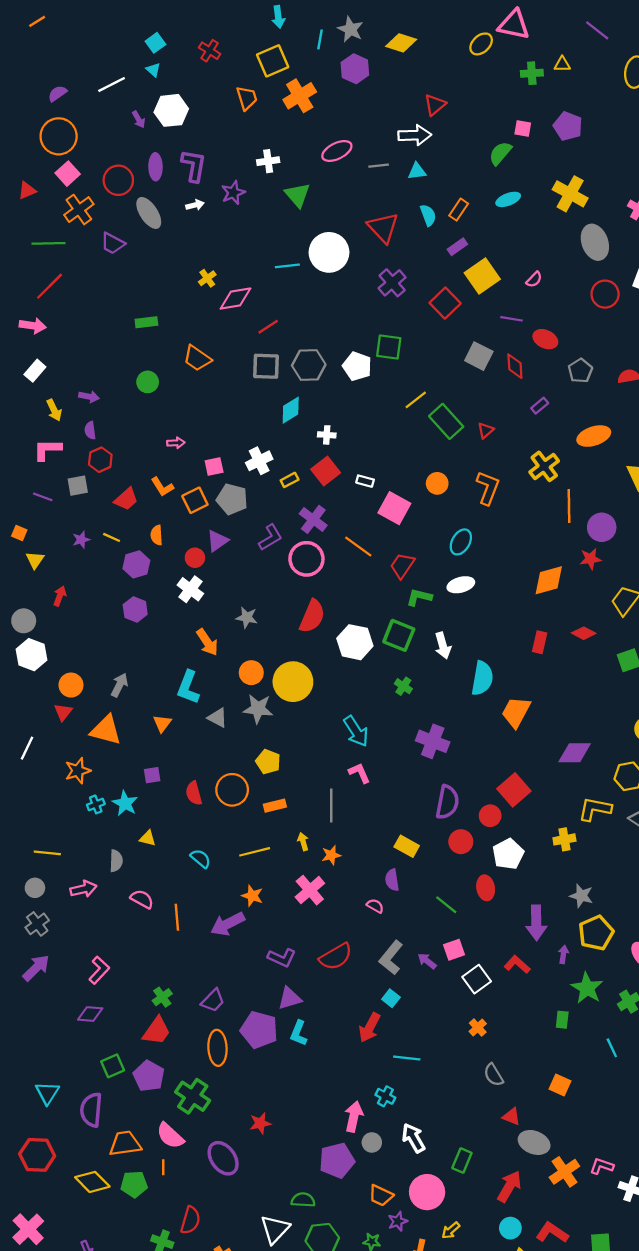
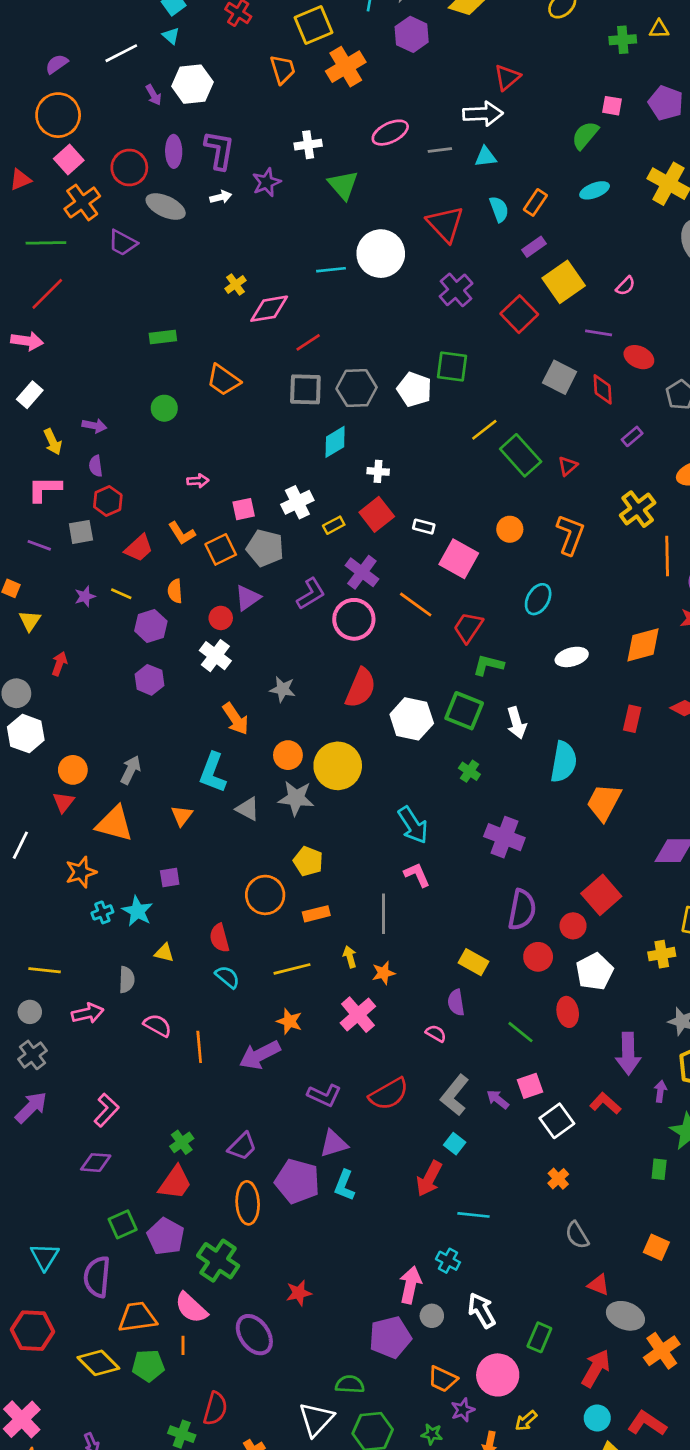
gray ellipse: (149, 213) -> (166, 207), turned -32
white ellipse: (461, 585) -> (572, 657), moved
red semicircle: (194, 793) -> (219, 938), moved

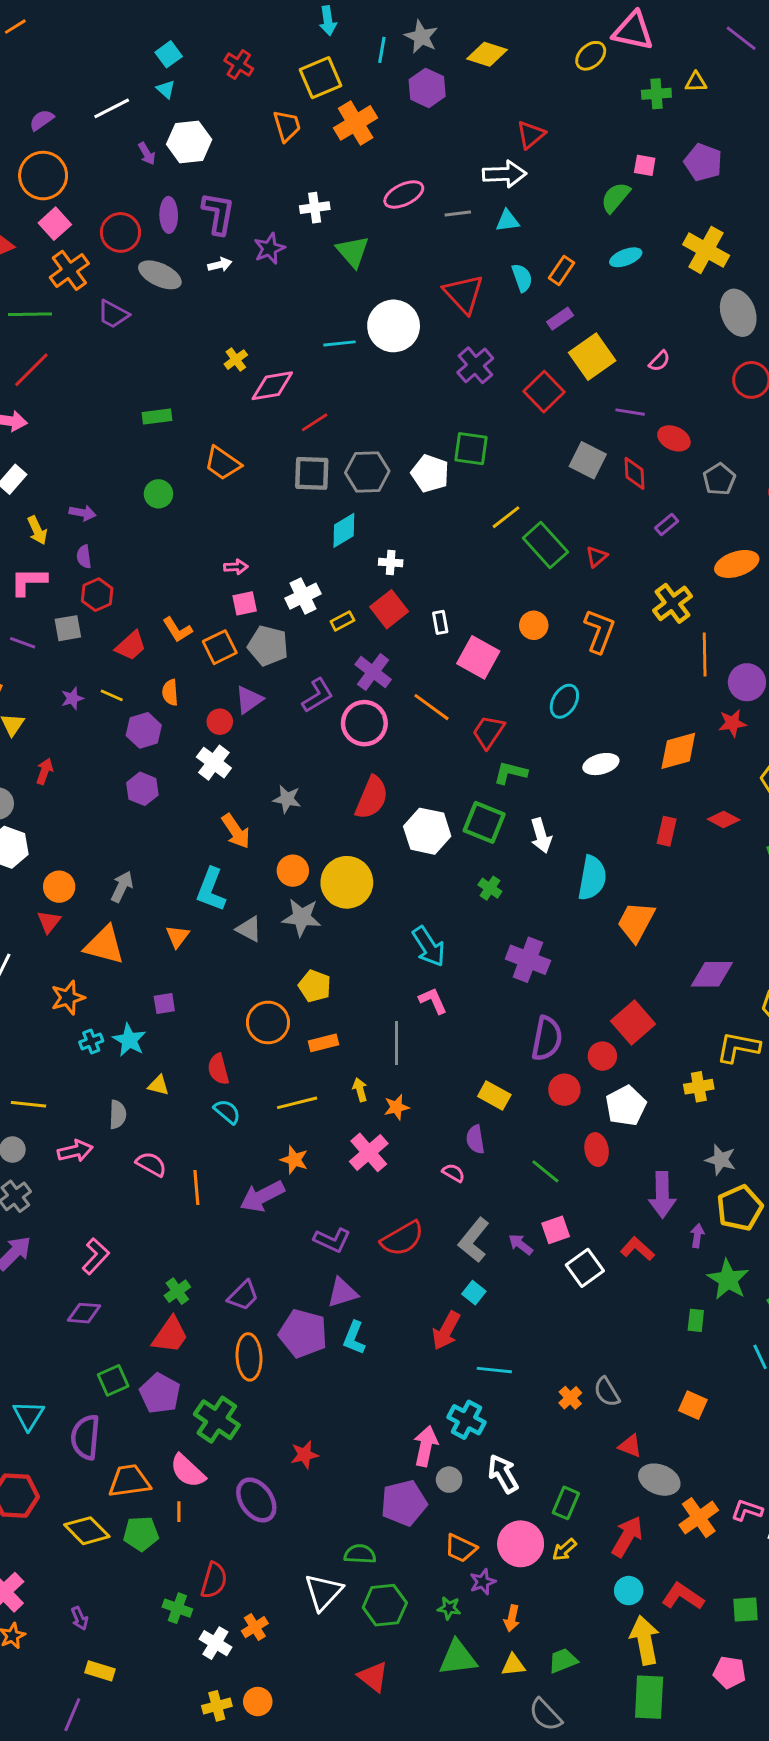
pink arrow: (198, 481) -> (236, 567), moved
white rectangle: (424, 527) -> (440, 622), turned 65
orange cross: (558, 1179) -> (570, 1398), moved
cyan cross: (448, 1261) -> (467, 1420), size x1.4
yellow arrow: (526, 1421) -> (564, 1550), moved

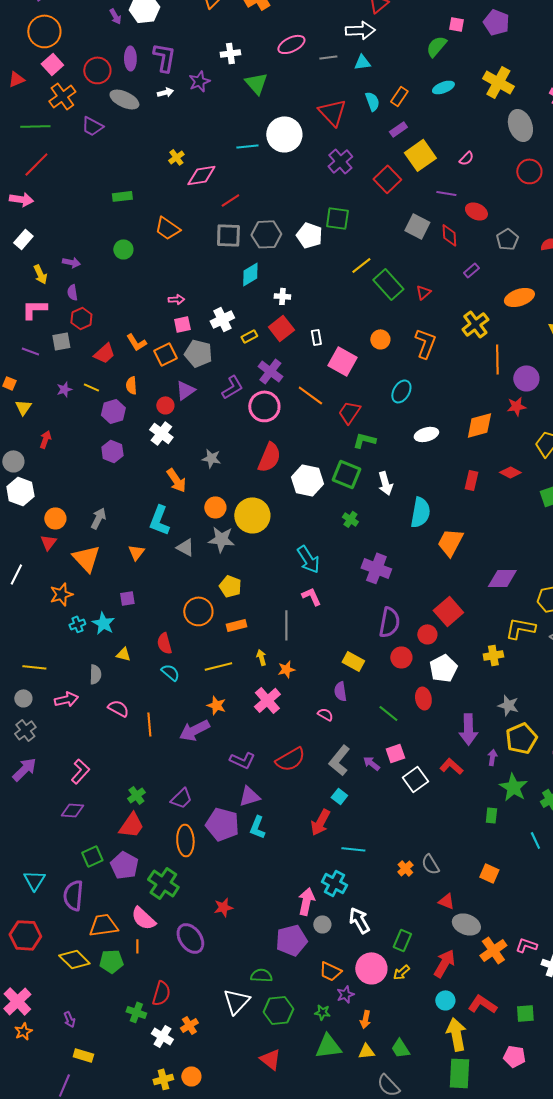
orange triangle: (104, 945) -> (86, 558), turned 32
green trapezoid: (563, 1661) -> (400, 1048), turned -100

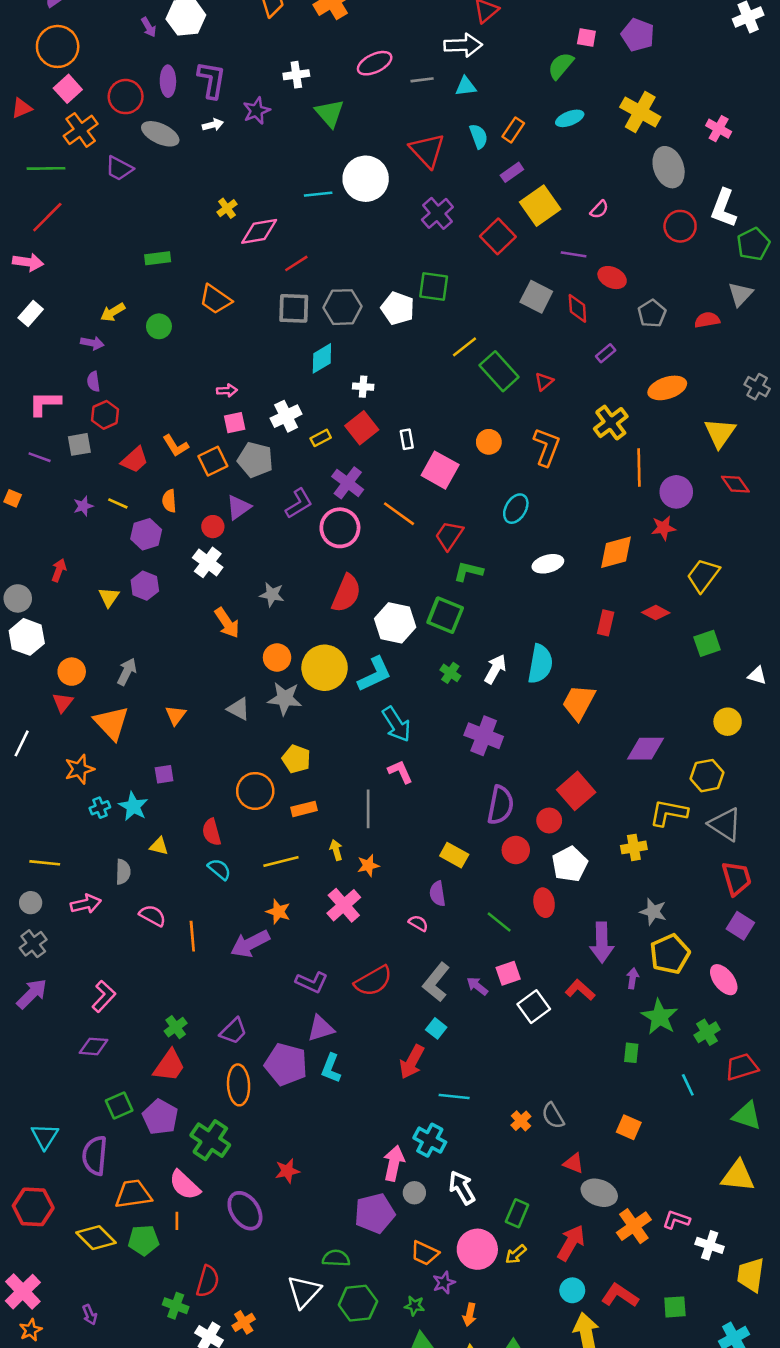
yellow arrow: (40, 274) -> (113, 312), moved, turned 84
yellow triangle: (23, 407) -> (109, 597), moved
white arrow: (385, 483) -> (495, 669), moved, turned -135
cyan L-shape: (159, 520) -> (375, 674), moved, turned -136

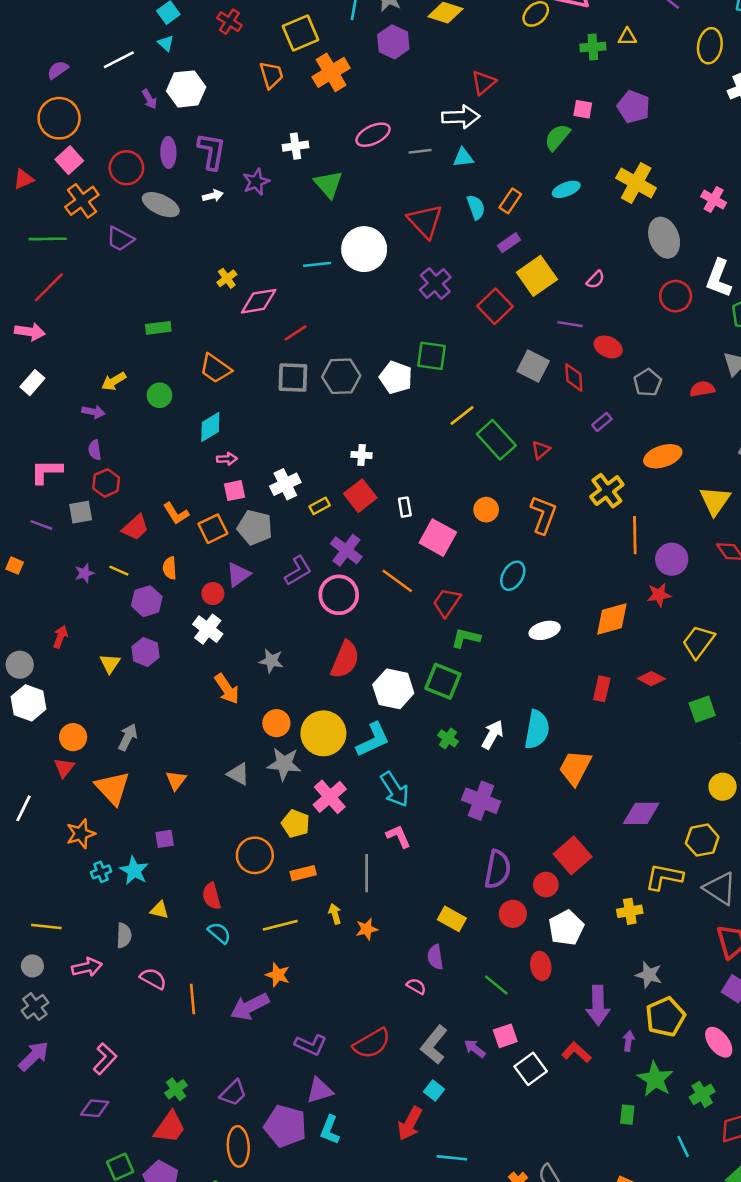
cyan diamond: (322, 358) -> (210, 427), moved
pink cross: (344, 905) -> (330, 797), moved

